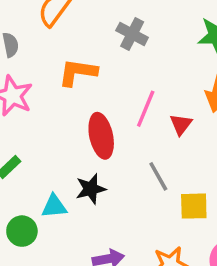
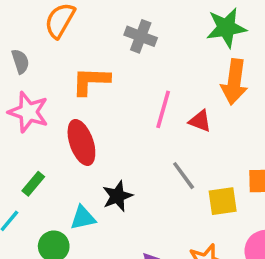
red triangle: (181, 124) -> (200, 121), turned -40
red ellipse: (101, 136) -> (81, 142), moved

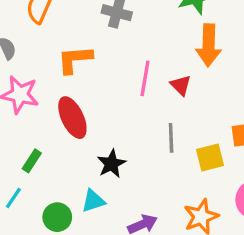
red triangle: (200, 121) -> (181, 85), turned 30
gray line: (184, 176) -> (171, 138), turned 40
cyan triangle: (83, 218) -> (93, 201), moved

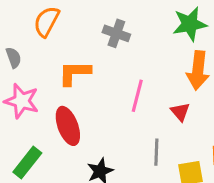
red triangle: (181, 85) -> (180, 112), moved
green rectangle: (32, 161) -> (27, 162), size x1.5

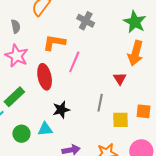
green star: (190, 24) -> (135, 22), turned 30
pink line: (137, 96) -> (74, 62), moved

